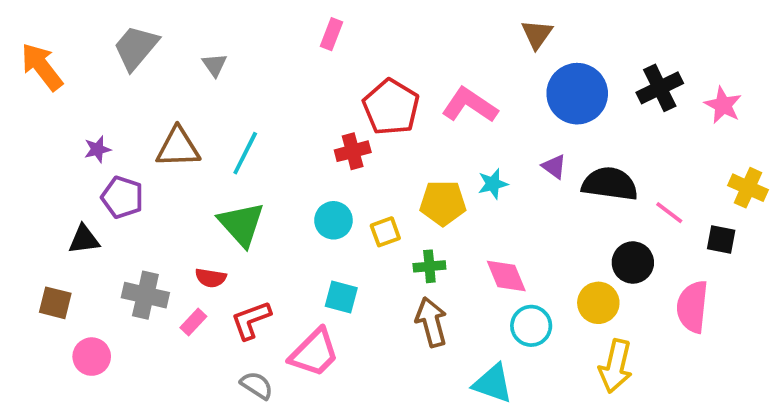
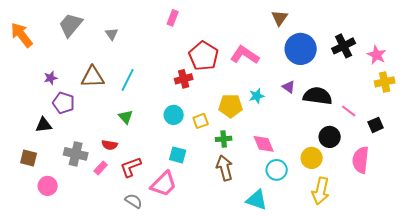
yellow cross: (748, 188) -> (385, 82), moved, turned -36
green triangle: (241, 224) -> (126, 117), size x0.6
black square: (721, 239) -> (376, 125), turned -35

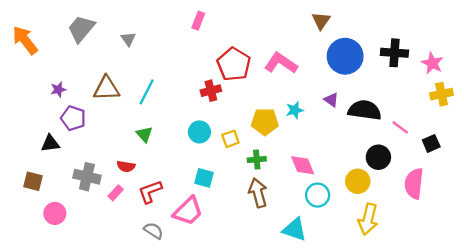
black cross: (344, 46) -> (394, 53), turned 30

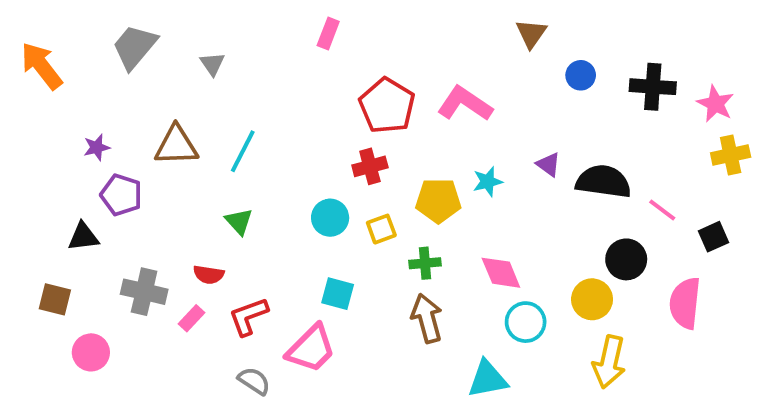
blue circle: (345, 56) -> (581, 75), moved, size x0.5
red cross: (211, 91) -> (370, 166), moved
cyan triangle: (295, 229) -> (488, 379), turned -30

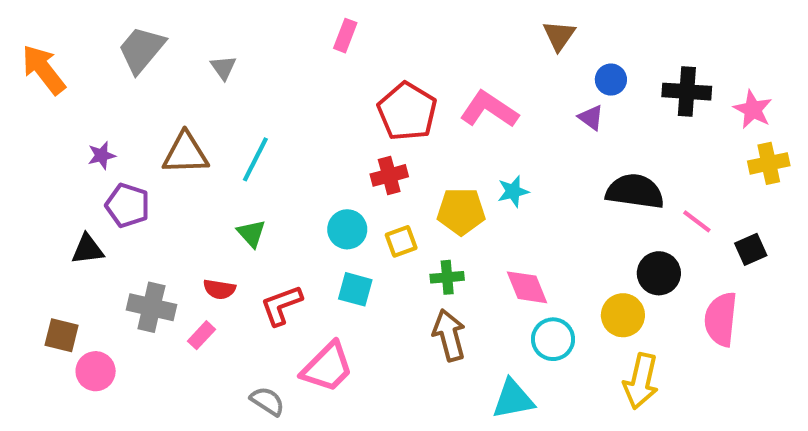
purple triangle: (548, 165) -> (591, 117), moved
cyan square: (338, 294) -> (355, 289), moved
brown square: (55, 299) -> (62, 335), moved
red L-shape: (248, 316) -> (281, 305), moved

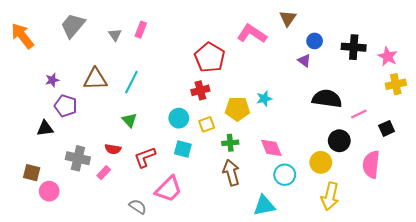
pink rectangle: (345, 36) -> (141, 30), moved
pink L-shape: (489, 109) -> (252, 34), moved
pink line: (697, 221) -> (359, 114), turned -63

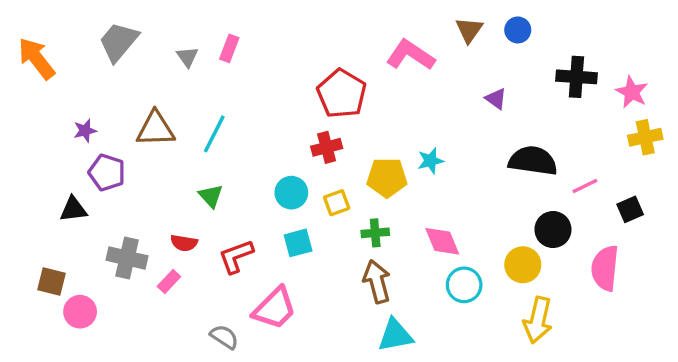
blue circle: (315, 41) -> (518, 30), moved
cyan square: (183, 149) -> (298, 243), turned -30
cyan triangle: (264, 206) -> (395, 335), moved

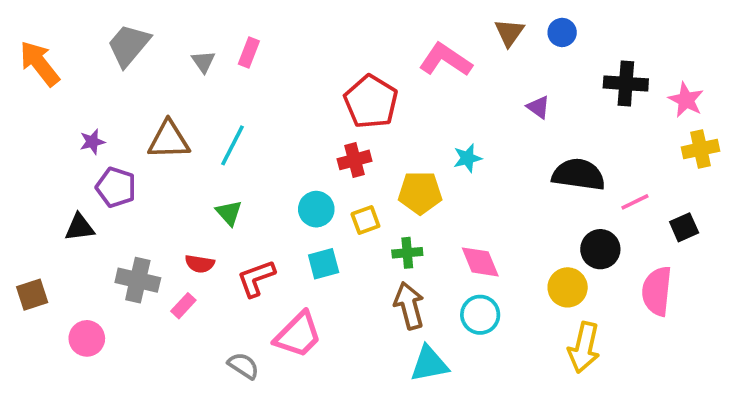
cyan star: (431, 161) -> (467, 158), moved
brown square: (52, 282) -> (32, 295), moved, turned -32
cyan circle: (464, 285) -> (480, 315), moved

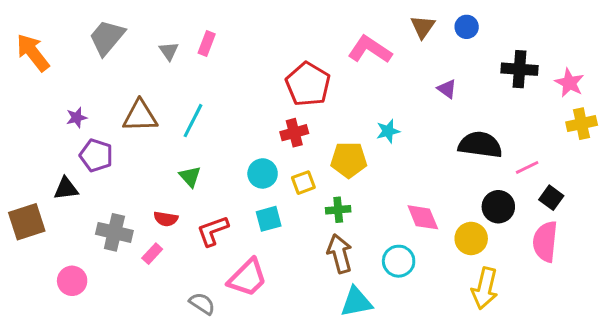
black square: (684, 227) -> (551, 198), moved, turned -30
pink diamond: (480, 262) -> (423, 217), moved
brown square: (32, 295) -> (27, 222), moved, size x1.4

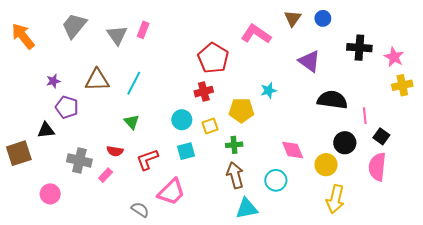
gray triangle: (169, 51) -> (117, 35), size x1.5
purple triangle: (447, 89) -> (309, 61), size x1.6
pink line: (527, 167) -> (365, 116), turned -70

